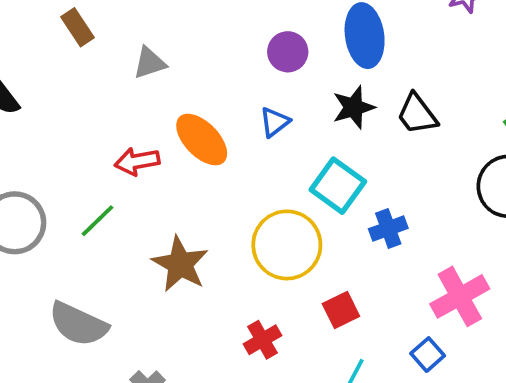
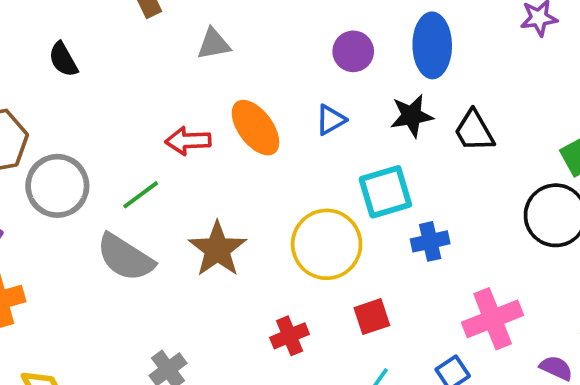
cyan square: (338, 186) -> (385, 192), turned 30
gray semicircle: (78, 324) -> (125, 257), moved

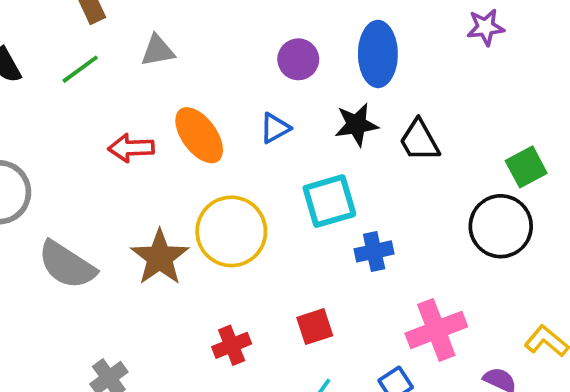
green line: (141, 195) -> (80, 69), moved
yellow circle: (327, 244) -> (231, 231), moved

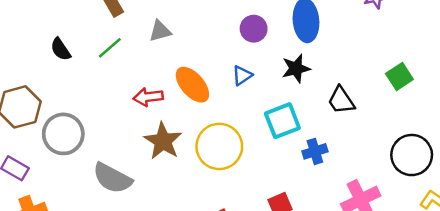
black trapezoid: (419, 140) -> (341, 100), moved
green square: (526, 167) -> (399, 76), moved
black circle: (501, 226) -> (412, 155), moved
brown star: (160, 257) -> (163, 141), moved

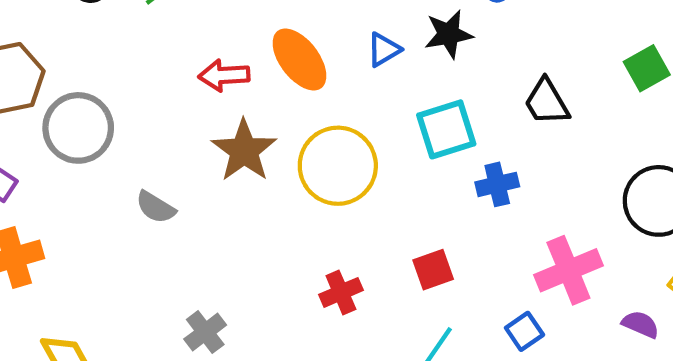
black star: (296, 69) -> (449, 34), moved
gray semicircle: (112, 178) -> (156, 207), size x0.6

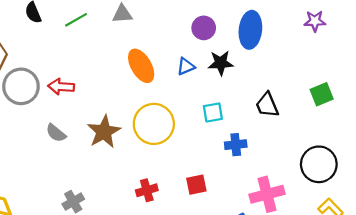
red arrow: (224, 75) -> (61, 87), moved
cyan square: (446, 129) -> (213, 112), size x0.7
brown star: (244, 151) -> (104, 132), moved

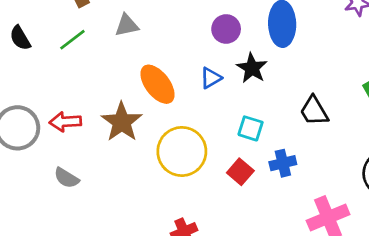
black star: (221, 63) -> (252, 68), turned -30
cyan square: (213, 112) -> (251, 128), turned 35
brown star: (104, 132) -> (122, 122), moved
red square: (196, 185) -> (240, 172), moved, turned -30

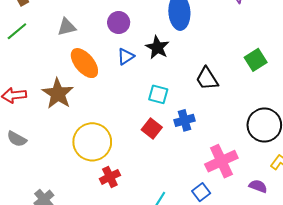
gray triangle: (127, 25) -> (67, 27), moved
purple circle: (226, 29) -> (119, 23), moved
yellow circle: (182, 151) -> (92, 142), moved

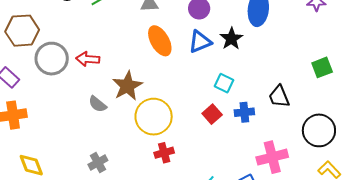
blue triangle: (126, 56) -> (200, 42), size x1.4
black trapezoid: (207, 79) -> (279, 96), moved
brown star: (58, 94) -> (127, 86), moved
gray semicircle: (17, 139) -> (97, 104), moved

